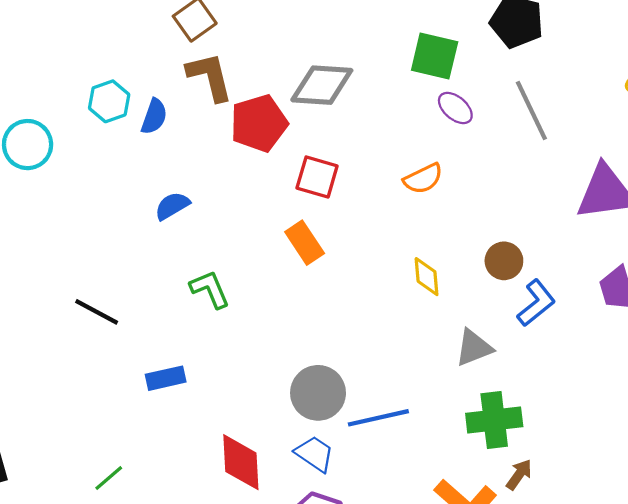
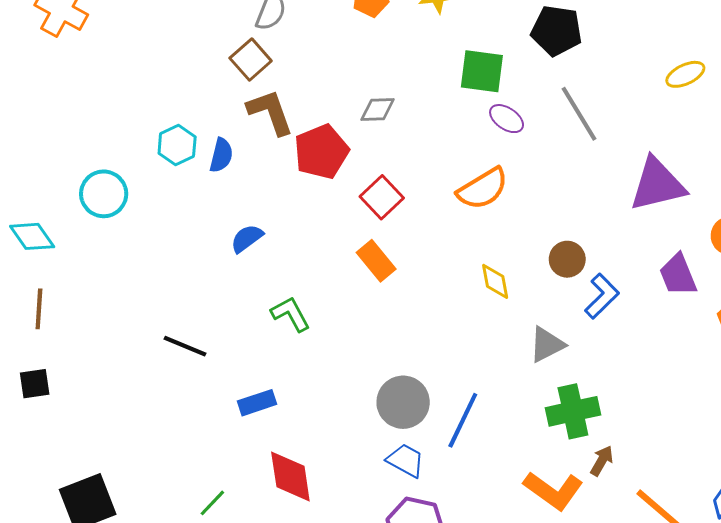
gray diamond: (322, 85) -> (378, 109), size x0.6
red square: (317, 177) -> (382, 197), turned 36
orange semicircle: (423, 179) -> (483, 189), size x1.4
blue line: (378, 418) -> (463, 420), turned -46
red diamond: (241, 462) -> (290, 477), moved

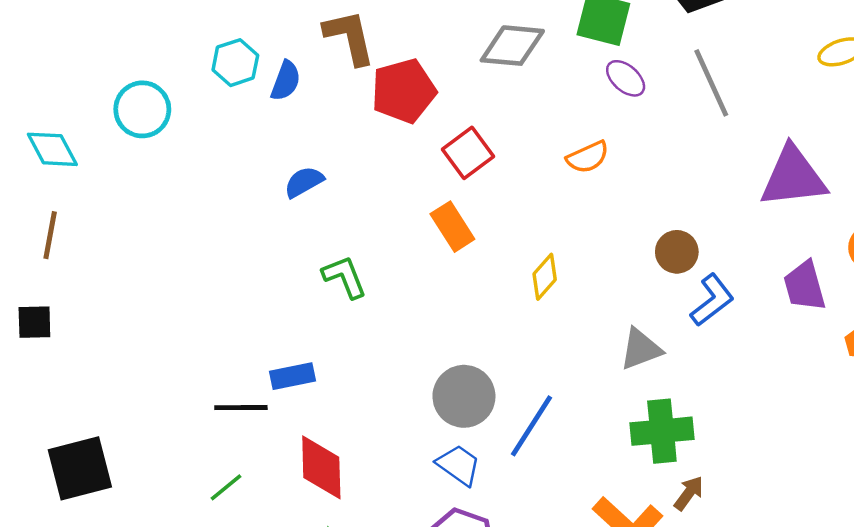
gray diamond: (378, 109) -> (512, 46), moved, size x1.5
orange semicircle: (483, 189) -> (588, 157), size x0.7
yellow diamond: (495, 281) -> (545, 277), moved, turned 45
black line: (185, 346) -> (241, 408), moved, turned -30

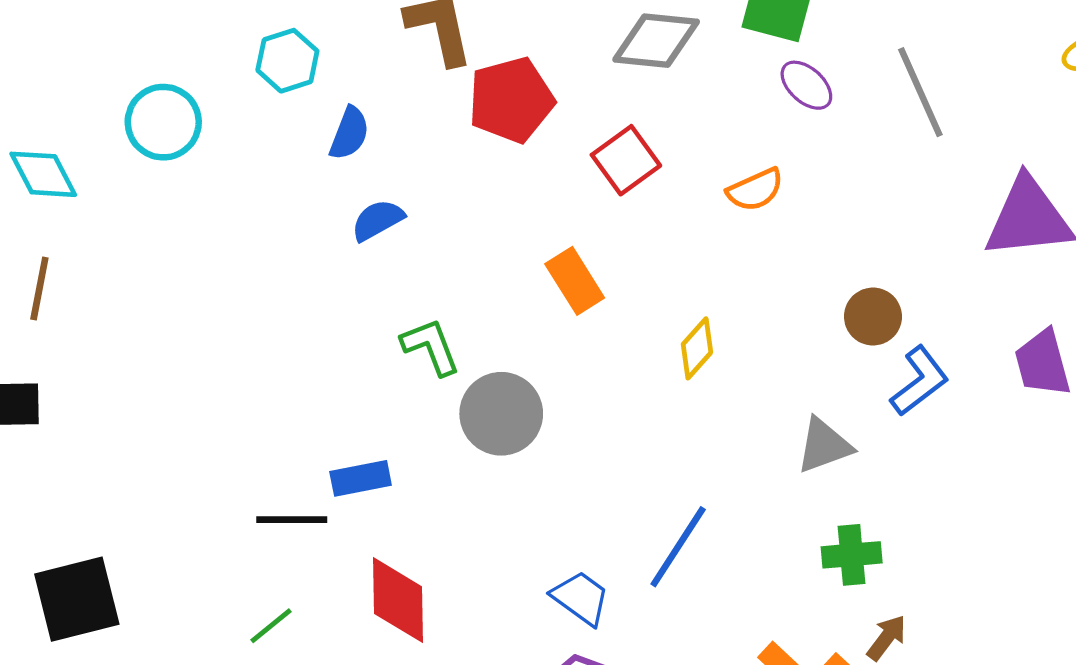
blue semicircle: (286, 81) -> (349, 133), moved
red square: (468, 153) -> (626, 160), moved
gray circle: (464, 396) -> (501, 414), moved
green cross: (662, 431) -> (852, 555), size x0.7

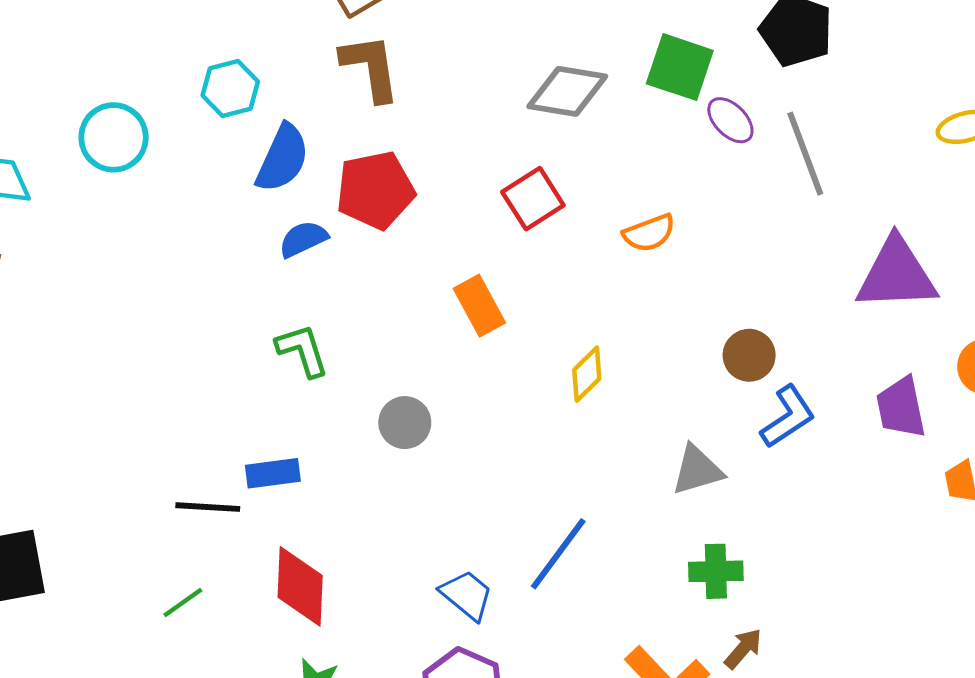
purple ellipse: (806, 85) -> (730, 120), moved
red pentagon: (511, 100) -> (375, 190), moved
blue semicircle: (349, 133) -> (282, 158), size x1.4
green L-shape: (431, 347) -> (302, 350), moved
gray circle: (501, 414) -> (405, 423), size x0.7

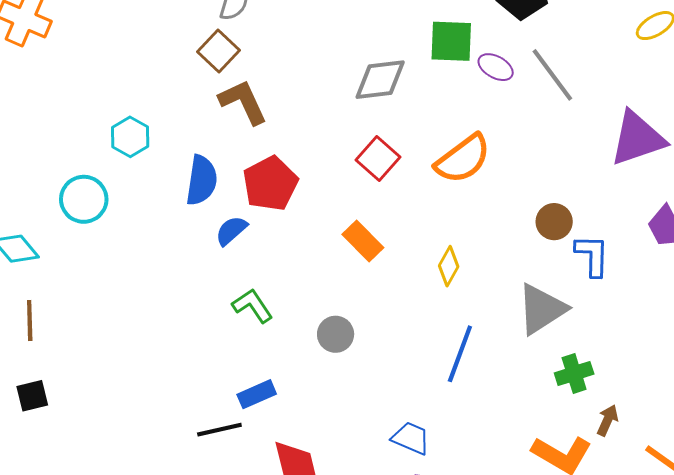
cyan hexagon: (230, 89) -> (130, 137), moved
orange semicircle: (649, 233) -> (463, 159), size x1.6
blue L-shape: (788, 417) -> (592, 255), turned -39
gray triangle: (697, 470) -> (542, 309), size x1.4
blue line: (558, 554) -> (460, 354), moved

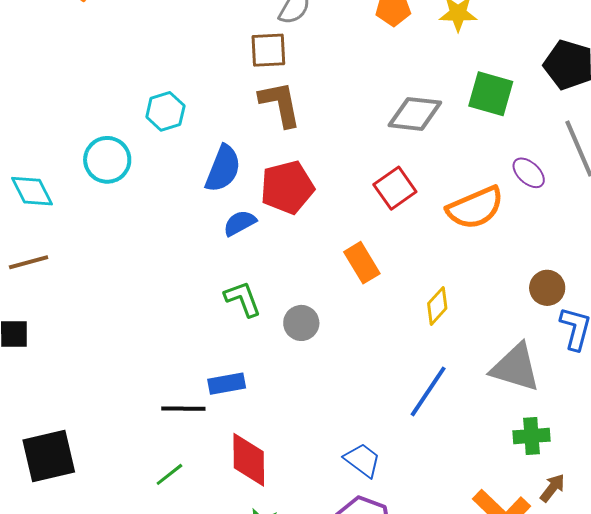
brown square: (218, 51) -> (268, 50), turned 30
purple ellipse: (496, 67) -> (529, 173), moved
gray triangle: (542, 309) -> (516, 368), turned 36
brown line: (30, 321) -> (29, 262), turned 63
gray circle: (336, 334) -> (301, 323), moved

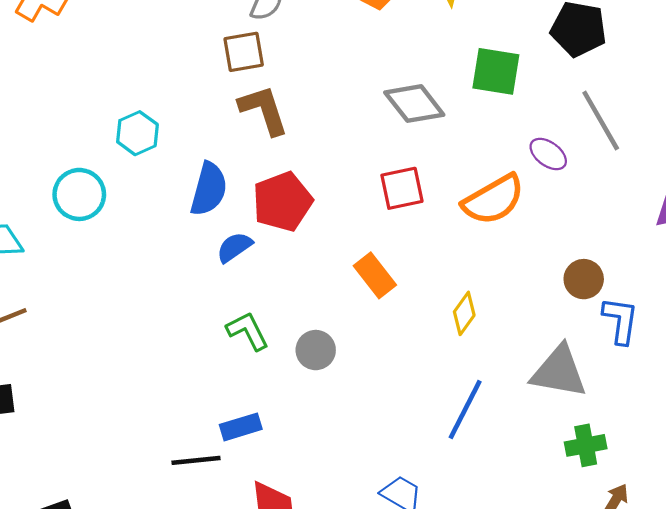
gray diamond: (415, 114) -> (414, 104), turned 52
red square: (395, 188) -> (402, 188), turned 30

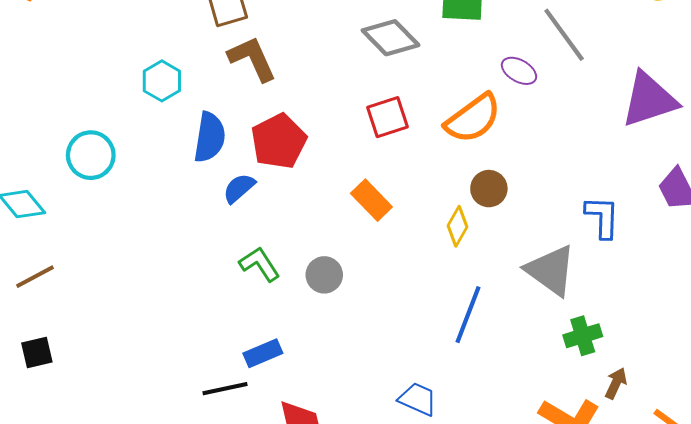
cyan hexagon: (137, 133) -> (162, 81), moved
brown circle: (584, 279) -> (489, 189), moved
gray triangle: (559, 372) -> (551, 270), turned 32

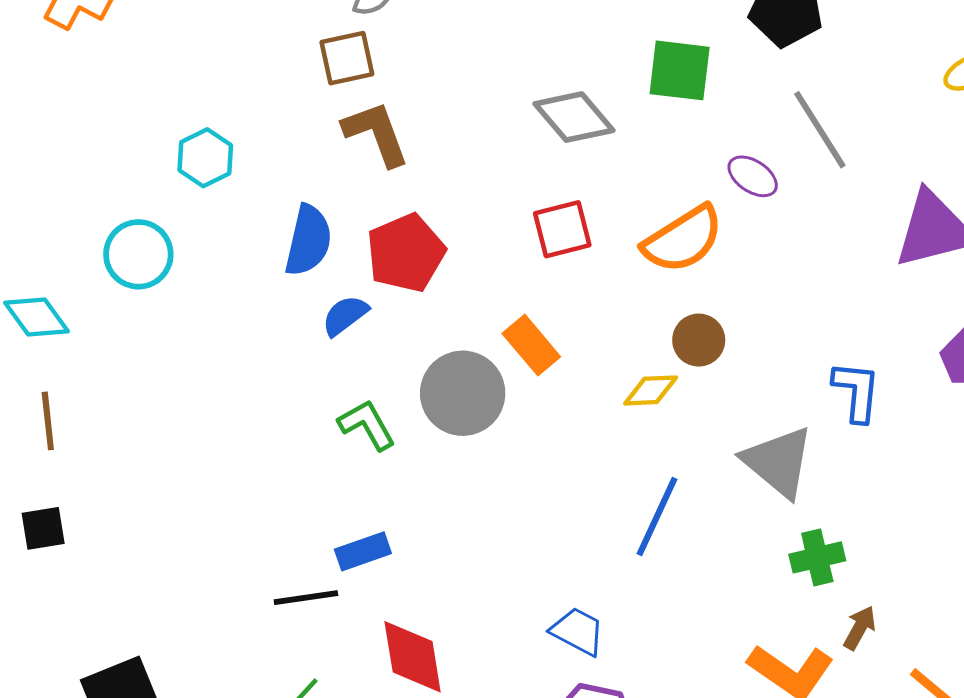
cyan hexagon: (162, 81) -> (205, 158), moved
yellow diamond: (458, 226) -> (651, 390), turned 54
gray circle: (324, 275) -> (463, 393), moved, size x1.6
brown line: (35, 277) -> (48, 421), turned -72

